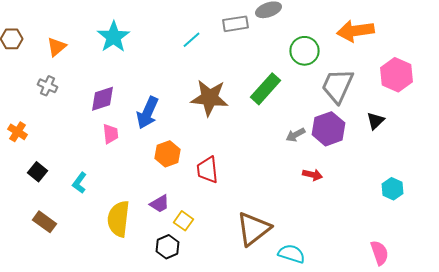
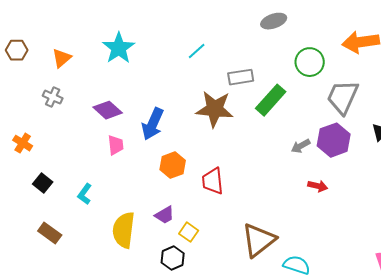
gray rectangle: (236, 24) -> (241, 77), moved
purple diamond: (102, 99) -> (108, 110), turned 60

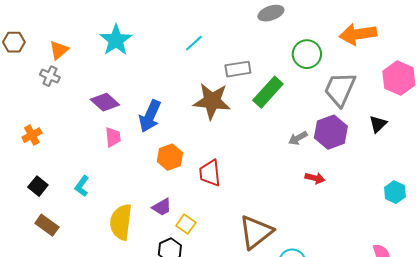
gray cross: (53, 97) -> (50, 76), moved
orange cross: (23, 143) -> (32, 135), moved, turned 30
black square: (43, 183) -> (38, 186), moved

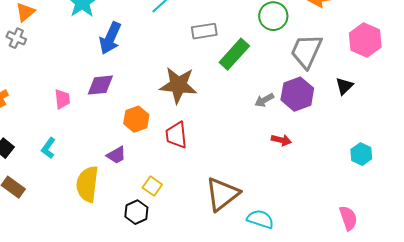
brown star: (212, 101) -> (178, 85), moved
purple diamond: (105, 102) -> (100, 85), moved, turned -48
blue arrow: (150, 116) -> (110, 38), moved
pink trapezoid: (113, 137) -> (62, 99), moved
purple trapezoid: (162, 207) -> (116, 155), moved

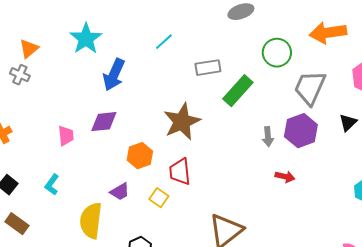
brown star: (178, 85) -> (182, 122), turned -30
gray arrow: (264, 100) -> (268, 137), turned -66
yellow square: (152, 186) -> (159, 198), moved

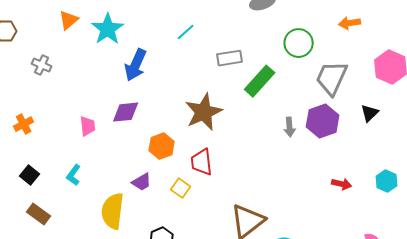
orange arrow: (328, 33) -> (350, 23), size x0.6
orange triangle: (29, 49) -> (69, 20), moved
red arrow: (285, 177) -> (342, 184), moved

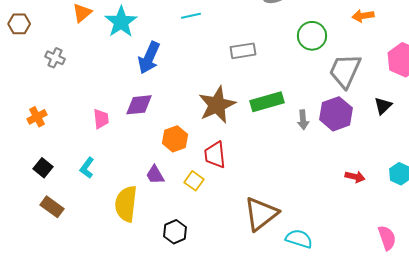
cyan line: (186, 32) -> (191, 16), moved, turned 30
green rectangle: (260, 81) -> (267, 102), moved, turned 32
purple trapezoid: (142, 182) -> (155, 175), turned 90

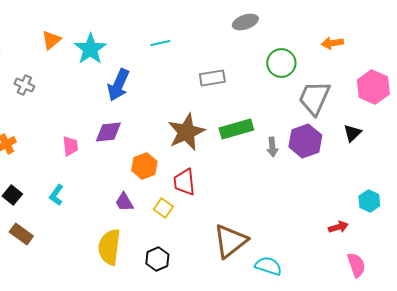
red arrow: (355, 177) -> (338, 227), moved, turned -30
yellow semicircle: (126, 204) -> (109, 247), moved
black hexagon: (175, 232) -> (157, 259), moved

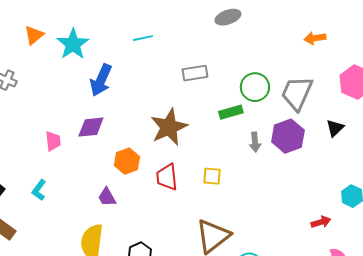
green circle: (281, 63) -> (255, 87), moved
green rectangle: (236, 129) -> (231, 112), moved, size x0.7
yellow square: (163, 208) -> (212, 176), moved, turned -30

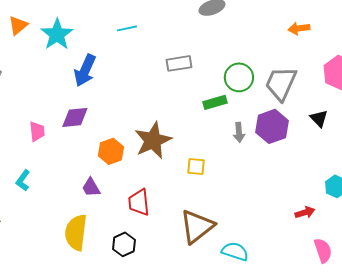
brown star: (169, 127) -> (153, 140), moved
black triangle: (335, 128) -> (319, 118), turned -30
red trapezoid: (167, 177) -> (139, 202), moved

